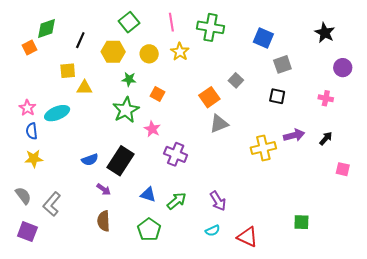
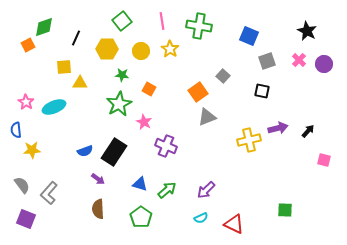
pink cross: (326, 98) -> (299, 60), moved, turned 32
blue semicircle: (32, 131) -> (16, 130), moved
purple arrow: (218, 201) -> (206, 190), turned 78

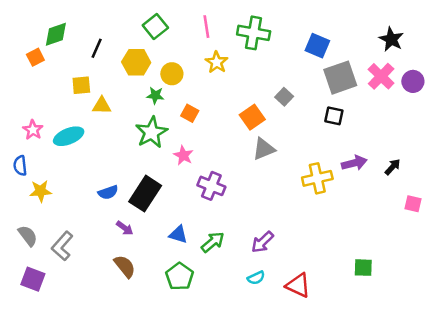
yellow circle: (141, 51) -> (172, 74), moved
pink cross: (299, 60) -> (381, 76), size x1.5
gray square: (267, 61) -> (340, 78), size x1.5
brown semicircle: (98, 209) -> (125, 266), turned 144

